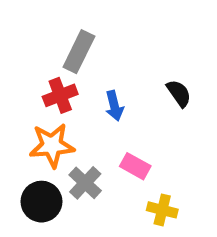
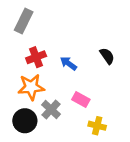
gray rectangle: (79, 52) -> (24, 21), moved
blue arrow: (114, 106) -> (68, 63), turned 140

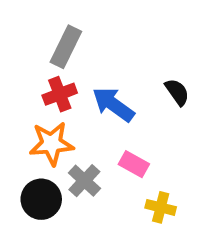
gray rectangle: (24, 21) -> (66, 47), moved
blue arrow: (68, 63) -> (113, 104), size x1.5

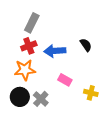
blue arrow: (113, 104) -> (55, 51), turned -40
gray cross: (84, 181) -> (41, 99), moved
yellow cross: (161, 207) -> (91, 93), moved

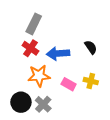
red cross: (29, 46) -> (30, 48), turned -35
orange star: (25, 70) -> (39, 76), moved
yellow cross: (91, 93) -> (91, 81), moved

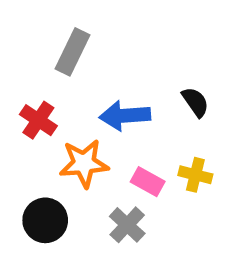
red cross: (30, 48) -> (38, 120), moved
gray cross: (43, 104) -> (127, 225), moved

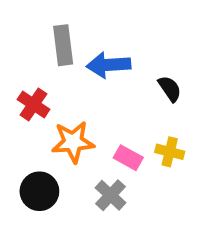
gray rectangle: (73, 52) -> (63, 45), turned -33
blue arrow: (125, 116) -> (109, 65), moved

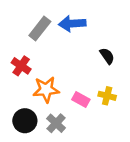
gray rectangle: (63, 45) -> (40, 29), turned 45
blue arrow: (109, 65) -> (72, 24), moved
gray cross: (111, 195) -> (56, 123), moved

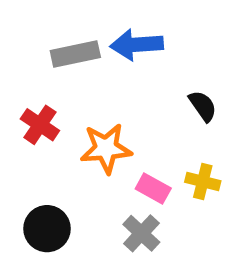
gray rectangle: (40, 29) -> (75, 54), turned 40
orange star: (46, 90) -> (106, 148), moved
gray cross: (56, 123) -> (141, 233), moved

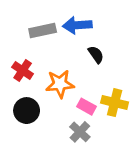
black semicircle: (203, 106) -> (96, 55), moved
yellow cross: (203, 181) -> (115, 103), size x1.4
black circle: (47, 229) -> (27, 111), moved

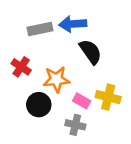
black semicircle: (96, 55) -> (90, 52), size x1.5
black circle: (27, 111) -> (39, 105), moved
gray cross: (80, 132) -> (75, 125), turned -30

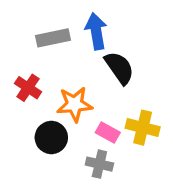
blue arrow: (73, 24) -> (96, 31), turned 84

